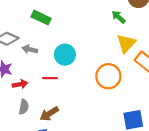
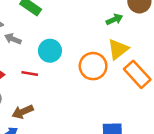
green arrow: (119, 17) -> (114, 19), turned 104
orange circle: (108, 76) -> (93, 66), moved

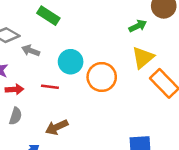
orange circle: (93, 66) -> (102, 77), moved
brown arrow: (23, 112) -> (57, 127), moved

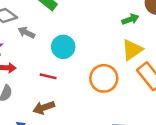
orange circle: (102, 77) -> (104, 78), moved
red line: (50, 87) -> (48, 76), moved

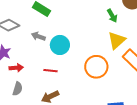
green arrow: (130, 19) -> (112, 16), turned 88
gray arrow: (26, 33) -> (38, 36), moved

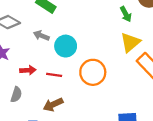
orange circle: (96, 67) -> (93, 72), moved
red arrow: (16, 68) -> (28, 70), moved

